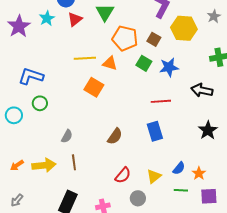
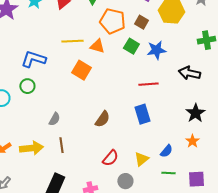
blue L-shape: (31, 76) -> (33, 59), moved
orange star: (199, 173) -> (192, 141), moved

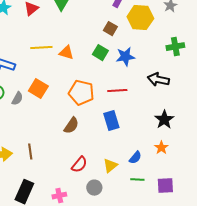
orange pentagon: (112, 21) -> (81, 93), moved
orange square: (81, 70) -> (38, 89), moved
gray semicircle: (54, 119) -> (17, 99), moved

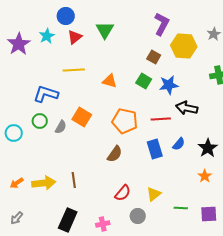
yellow line: (41, 48) -> (74, 70), moved
black arrow: (158, 80) -> (187, 108), moved
blue semicircle: (135, 158) -> (179, 144), moved

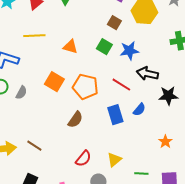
orange square: (82, 117) -> (54, 82), moved
red line: (161, 119) -> (121, 85), turned 36
black star: (208, 148) -> (168, 96), moved, turned 30
brown line: (74, 180) -> (34, 146), turned -49

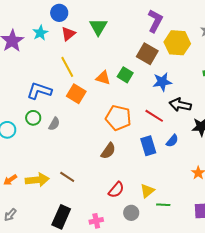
brown square: (114, 23) -> (147, 54), size x1.5
yellow line: (34, 36) -> (67, 67), turned 65
green square: (104, 47) -> (125, 75), moved
orange square: (54, 82) -> (76, 94), moved
green line: (141, 174) -> (163, 205), moved

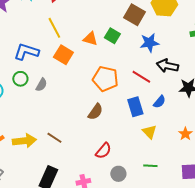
yellow triangle: (147, 191) -> (149, 132), moved, turned -35

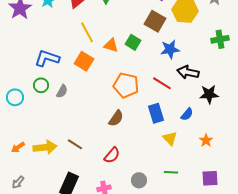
yellow line: (54, 28) -> (87, 32), moved
blue semicircle: (159, 102) -> (187, 114), moved
red semicircle: (103, 151) -> (112, 155), moved

